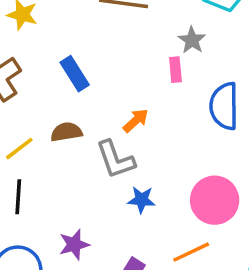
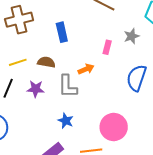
pink rectangle: (175, 70) -> (107, 47), moved
blue star: (142, 200) -> (66, 121), moved
purple star: (74, 245) -> (36, 89), moved

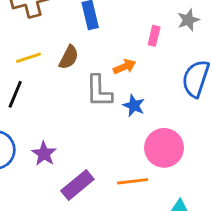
brown semicircle: (46, 62) -> (69, 57), turned 108
purple star: (36, 89) -> (44, 154), moved, turned 30
blue star: (66, 121) -> (134, 106), moved

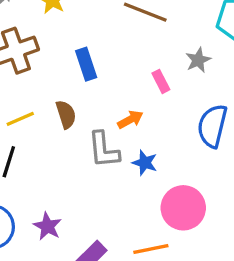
pink rectangle: (154, 36) -> (161, 81), turned -36
brown semicircle: (69, 57) -> (66, 114), turned -40

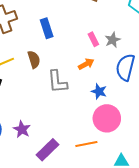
gray star: (198, 60) -> (113, 40), moved
orange arrow: (130, 119) -> (86, 64), moved
blue star: (145, 163) -> (99, 91), moved

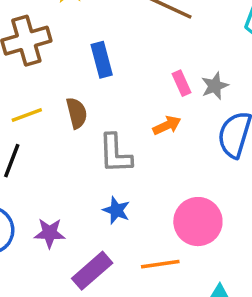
blue star: (99, 91) -> (116, 210), moved
purple star: (22, 129) -> (50, 233), turned -30

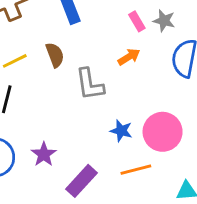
gray star: (215, 86) -> (164, 21), turned -30
blue star: (116, 210) -> (121, 131), moved
purple star: (50, 233) -> (44, 154), turned -30

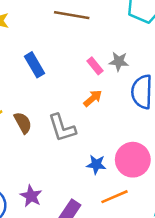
brown semicircle: (55, 55) -> (23, 123), moved

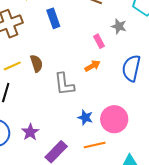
gray star: (119, 62) -> (119, 26), moved
blue rectangle: (35, 65) -> (53, 18), moved
brown semicircle: (23, 123) -> (36, 63), moved

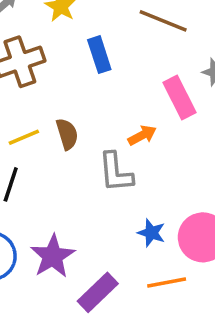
pink rectangle: (99, 41) -> (180, 98), size x1.6
orange arrow: (92, 66) -> (142, 135), moved
purple star: (30, 132) -> (53, 256), size x1.4

